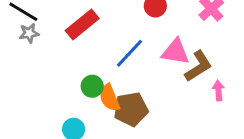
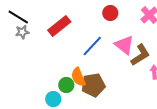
pink triangle: (175, 52) -> (124, 45), turned 30
green circle: (92, 86) -> (66, 85), moved

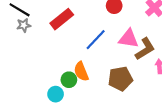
pink triangle: (124, 45) -> (129, 39), turned -30
brown pentagon: (93, 85) -> (120, 79), moved

